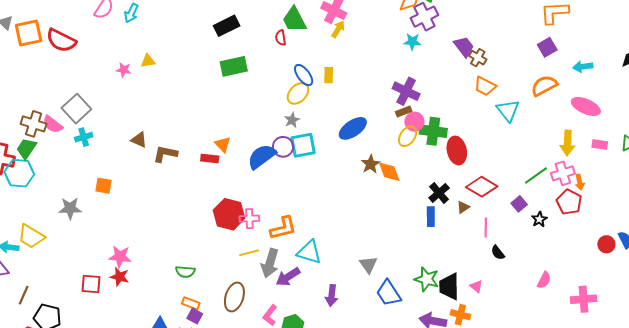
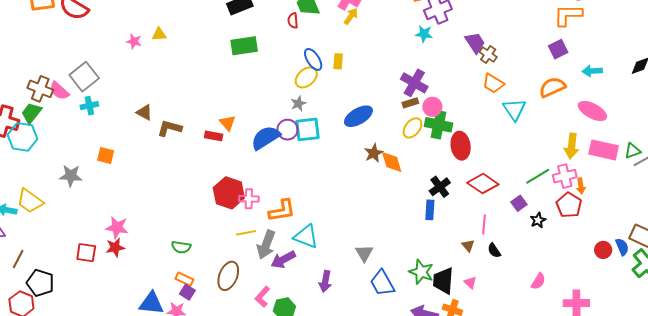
pink circle: (414, 122) -> (432, 107), moved
pink rectangle: (600, 145) -> (604, 150), size x1.8
brown triangle: (463, 207) -> (468, 246), moved, turned -40
red star: (120, 277) -> (115, 247), turned -30

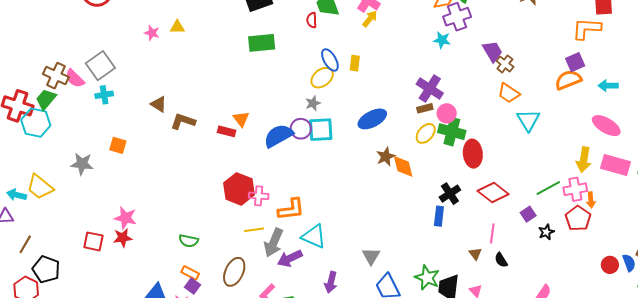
orange semicircle: (552, 87) -> (568, 80), moved

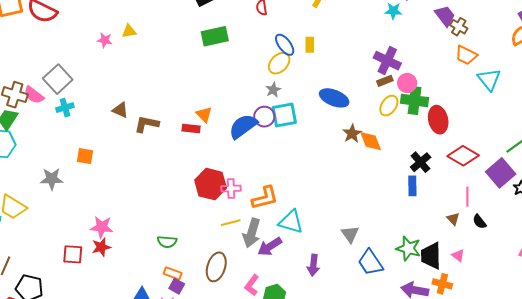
blue ellipse: (372, 119) -> (334, 98), turned 56
purple square: (528, 214) -> (501, 173), size x1.8

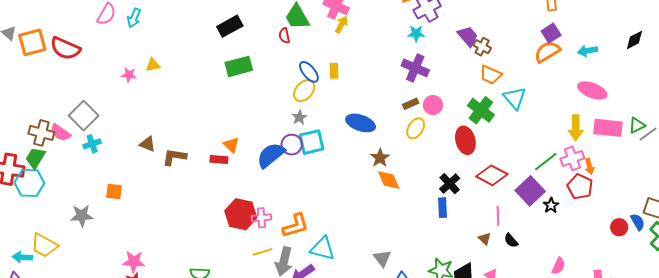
purple cross: (387, 61) -> (415, 68), moved
green cross: (415, 100) -> (481, 110), moved, turned 32
orange diamond: (371, 141) -> (389, 180), moved

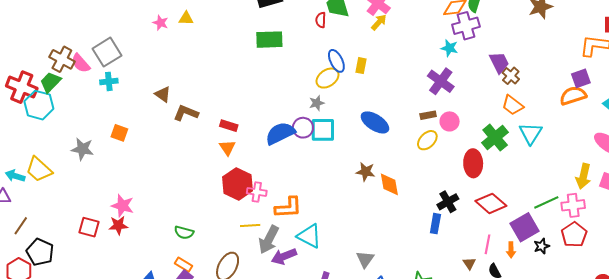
orange triangle: (231, 145) -> (227, 148), moved
brown star: (380, 158) -> (366, 172), moved, turned 30
orange arrow: (590, 166) -> (511, 250), moved

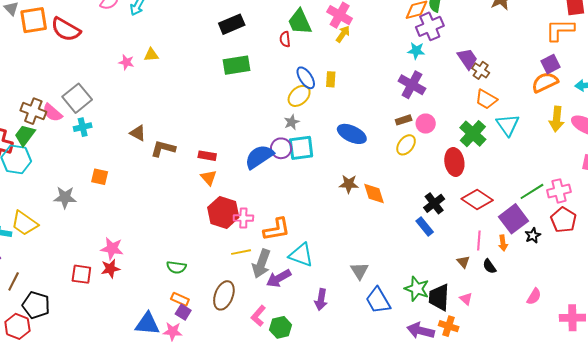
yellow arrow: (583, 176) -> (557, 119), moved
blue rectangle: (435, 224) -> (425, 227), turned -42

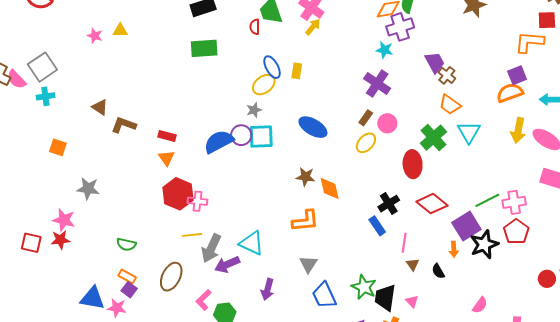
brown rectangle: (404, 120) -> (366, 118), turned -42
gray star: (65, 197) -> (88, 189), moved
orange L-shape: (277, 229) -> (305, 221), moved
black star: (533, 235) -> (484, 244), size x1.8
pink line: (479, 241) -> (404, 243), moved

